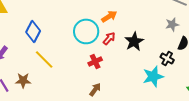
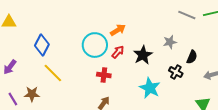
gray star: (172, 24) -> (170, 42), moved
red cross: (95, 61) -> (104, 75), turned 32
cyan star: (153, 76) -> (150, 88), moved, turned -30

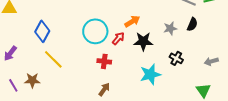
orange arrow: (118, 30) -> (132, 21), moved
black star: (143, 55) -> (143, 41), turned 30
black semicircle: (192, 57) -> (192, 24), moved
cyan star: (150, 88) -> (150, 74), turned 30

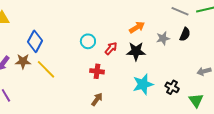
orange arrow: (132, 21) -> (137, 27), moved
cyan circle: (95, 31) -> (88, 41), size x0.6
black cross: (176, 58) -> (172, 87), moved
brown star: (32, 80) -> (23, 61), moved

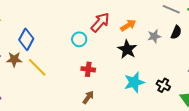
red arrow: (111, 48) -> (100, 22), moved, size x1.5
black star: (136, 51) -> (127, 49), turned 30

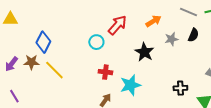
orange arrow: (128, 25) -> (153, 21), moved
cyan star: (134, 82) -> (130, 85), moved
black cross: (163, 85) -> (180, 88), turned -32

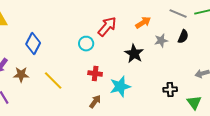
brown star: (31, 62) -> (21, 75), moved
yellow line: (54, 70) -> (53, 81), moved

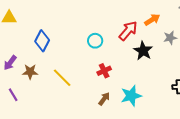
red arrow: (107, 27) -> (128, 31), moved
red cross: (95, 74) -> (104, 71), turned -32
cyan star: (120, 87) -> (131, 96), moved

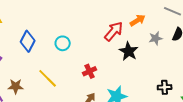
cyan circle: (95, 41) -> (63, 43), moved
brown star: (30, 72) -> (16, 86), moved

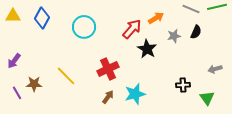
blue diamond: (28, 41) -> (42, 18), moved
cyan circle: (63, 43) -> (84, 27), moved, size x1.5
red cross: (90, 71) -> (108, 69), size x1.5

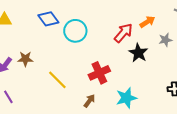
blue diamond: (42, 18) -> (48, 19), moved, turned -65
brown star: (34, 84) -> (25, 59), moved
brown arrow: (108, 97) -> (89, 101), moved

